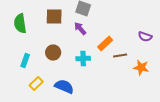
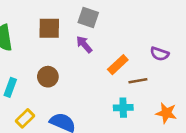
purple semicircle: (145, 36) -> (160, 54), moved
cyan cross: (83, 58) -> (123, 108), moved
orange star: (141, 68) -> (166, 113), moved

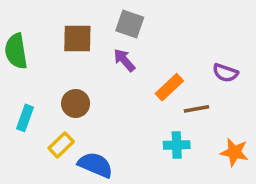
yellow rectangle: (25, 118) -> (61, 145), moved

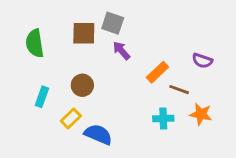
gray square: (130, 24) -> (113, 23), moved
brown line: (196, 109) -> (179, 90), turned 30
orange star: (234, 152) -> (201, 114), moved

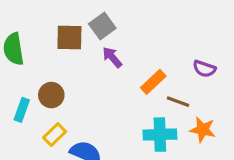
gray square: (113, 23) -> (102, 26), turned 35
brown circle: (82, 85) -> (51, 95), moved
cyan cross: (163, 118) -> (160, 135), size x1.4

